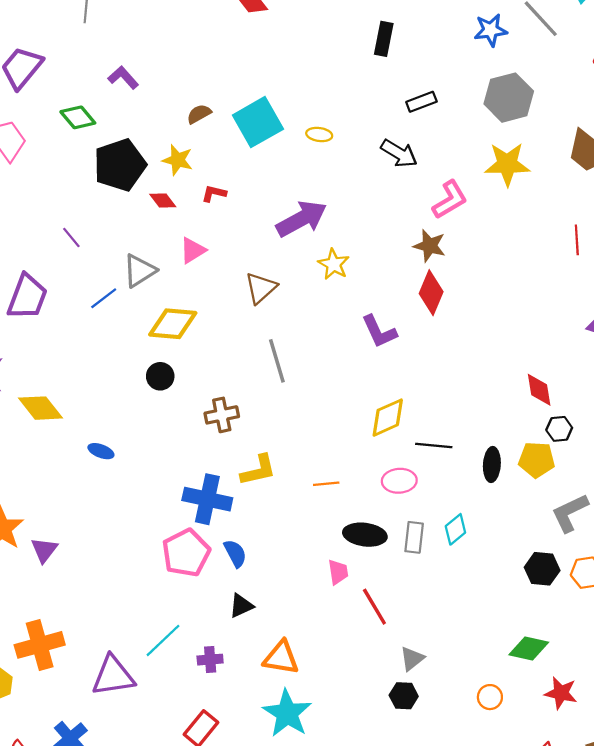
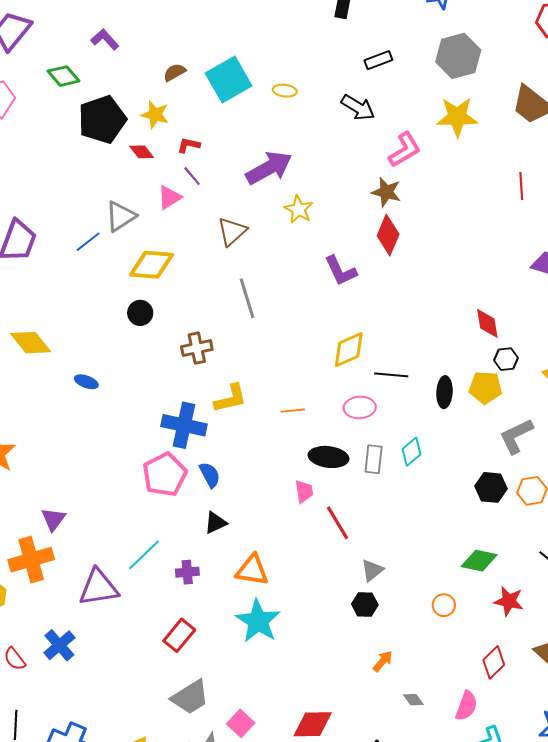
purple line: (71, 237) -> (192, 176), moved
purple triangle: (44, 550) -> (53, 519), moved

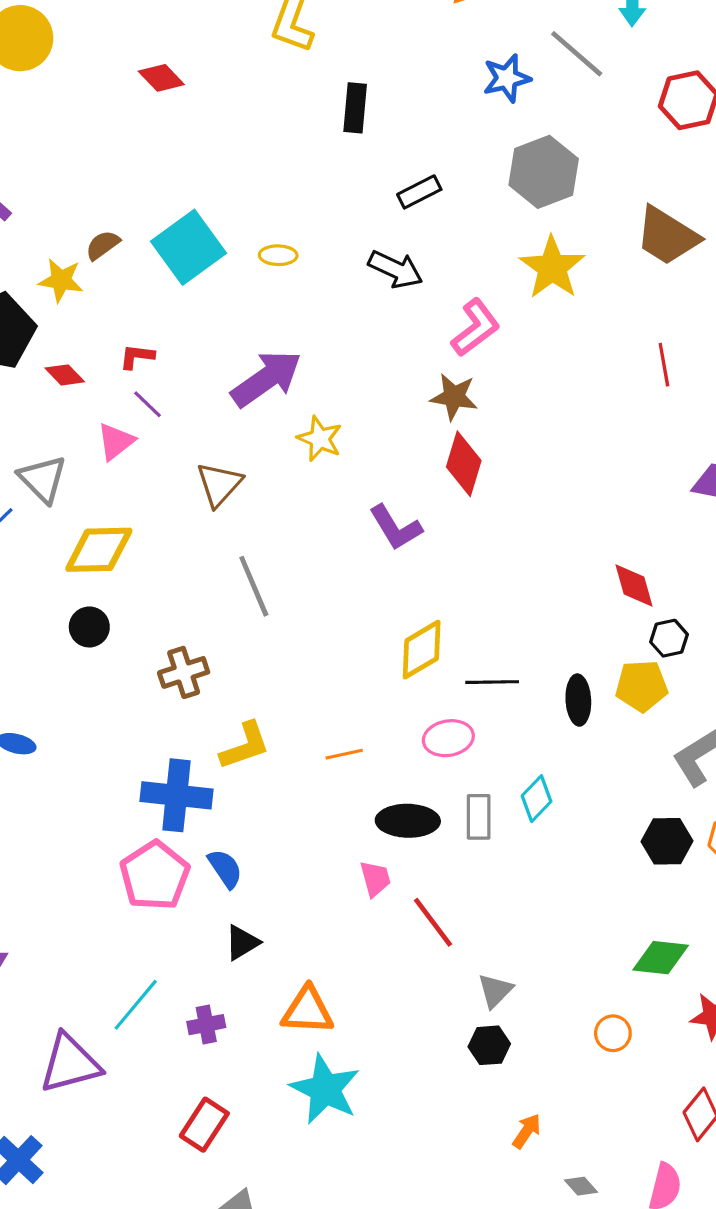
yellow star: (155, 115) -> (61, 280), moved
yellow star: (457, 117) -> (552, 268), turned -30
gray triangle: (121, 216) -> (43, 479), turned -36

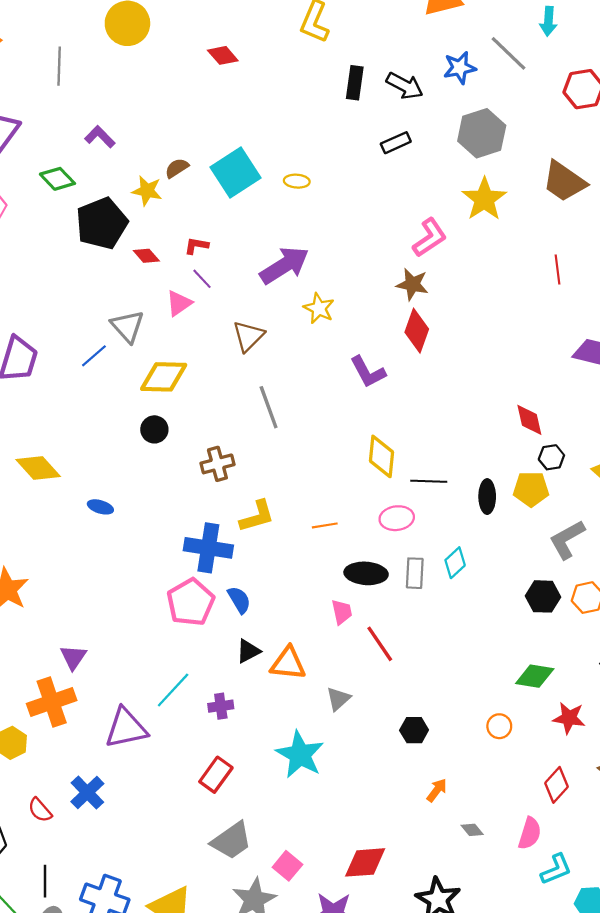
black arrow: (396, 269) -> (405, 86), moved
yellow diamond: (422, 650) -> (381, 456), turned -57
gray triangle: (495, 991) -> (338, 699), moved
orange triangle: (308, 1011) -> (288, 663), moved

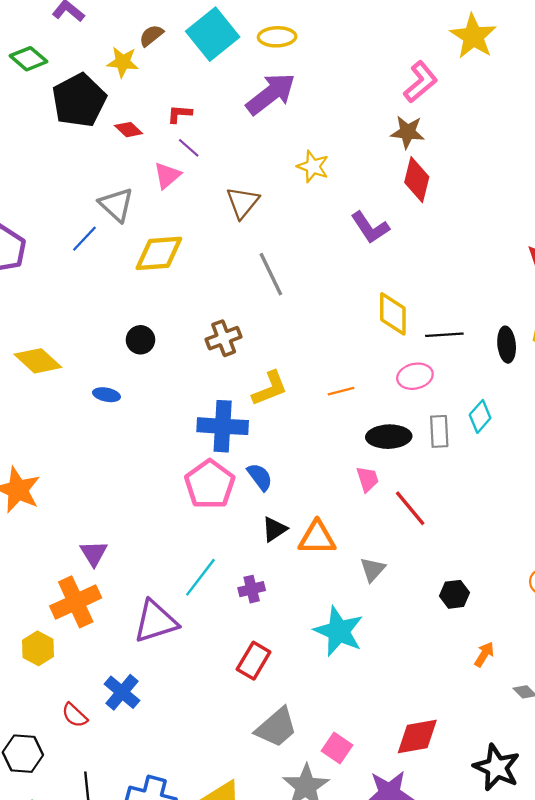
yellow ellipse: (297, 181) -> (277, 37), size x1.4
purple arrow: (284, 265) -> (271, 94), moved
black circle: (154, 429) -> (140, 340), moved

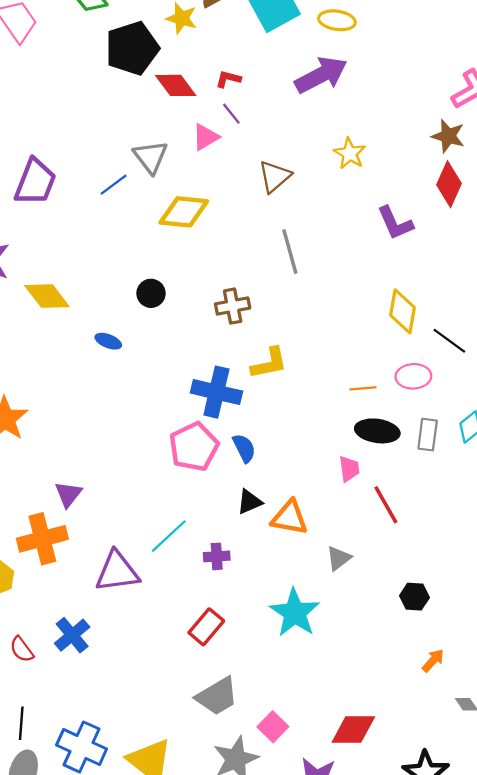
red diamond: (129, 130) -> (176, 85), size x1.5
black line: (444, 335) -> (449, 341), turned 30
orange line: (341, 391) -> (363, 388), moved

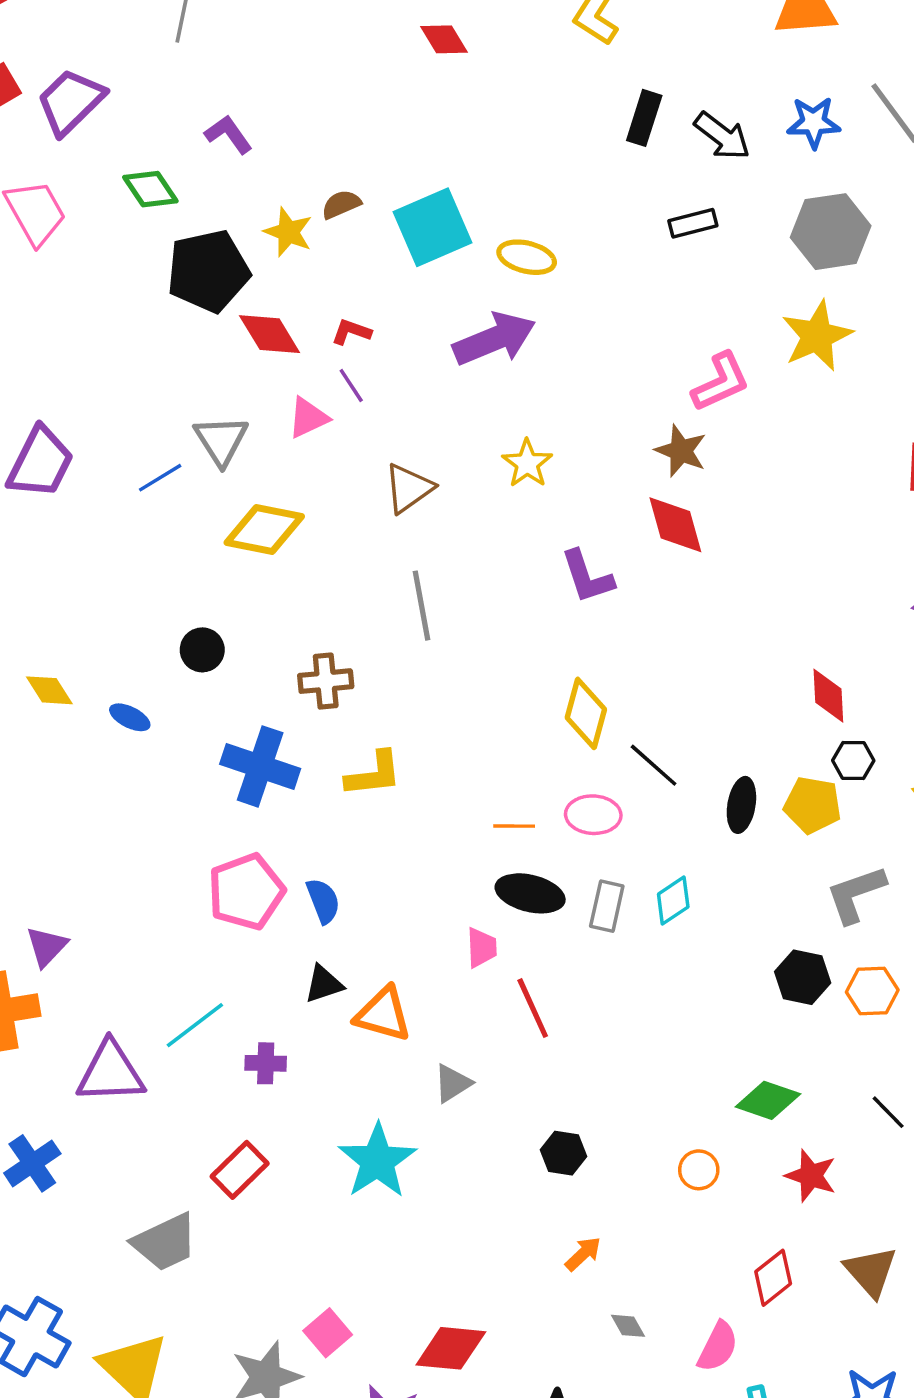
red diamond: (449, 184) -> (675, 525), turned -45
yellow diamond: (47, 296) -> (49, 690), moved, size x0.7
blue cross: (216, 392) -> (260, 766), moved
gray trapezoid: (217, 696) -> (165, 1242), moved

